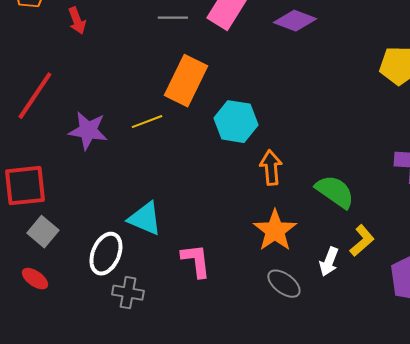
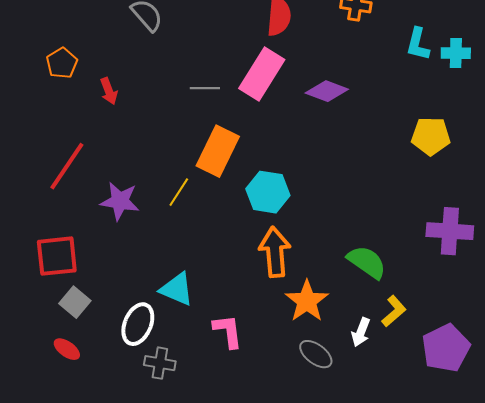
yellow line: (147, 122) -> (179, 192), turned -36
orange arrow: (271, 168) -> (275, 252), moved, size x1.4

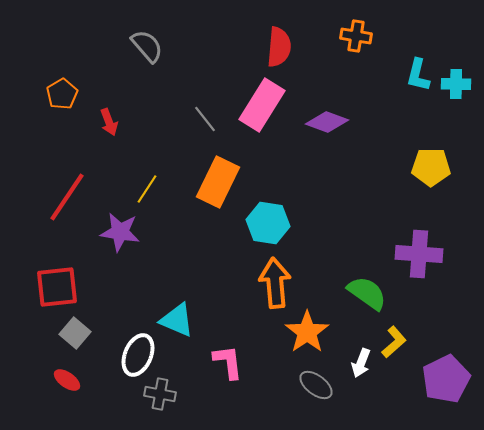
gray line: (205, 88) -> (205, 119), turned 52
yellow line: (179, 192) -> (147, 189), moved
purple cross: (450, 231) -> (419, 254), moved

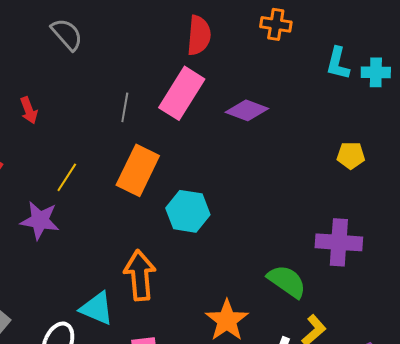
gray line: (205, 119) -> (125, 107), turned 48
yellow pentagon: (431, 167) -> (351, 155), size x0.7
orange arrow: (275, 283) -> (140, 275), moved

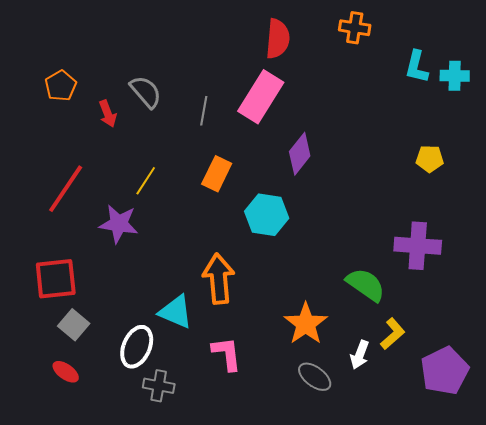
gray semicircle: (67, 34) -> (146, 92), moved
purple diamond: (247, 110) -> (300, 154), moved, turned -72
orange rectangle: (138, 170) -> (217, 174), size x0.7

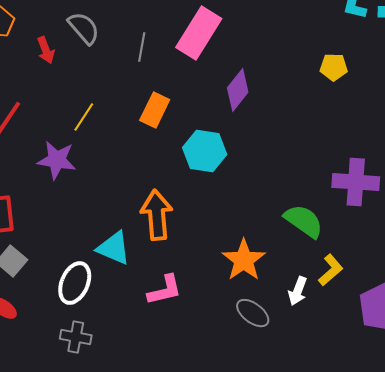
yellow pentagon: (430, 159) -> (334, 67), moved
pink L-shape: (227, 354) -> (165, 290), turned 84
gray cross: (159, 386) -> (76, 337), moved

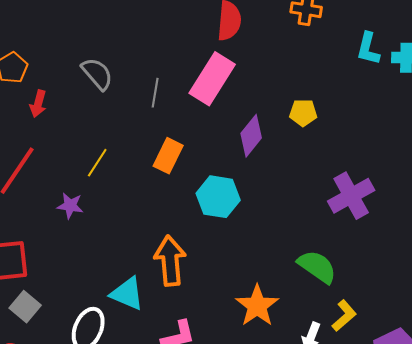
red arrow: (46, 50) -> (38, 104), moved, turned 36
yellow pentagon: (334, 67) -> (303, 113), moved
purple star: (57, 160) -> (70, 206), size x0.7
purple cross: (356, 182) -> (351, 196), moved, turned -33

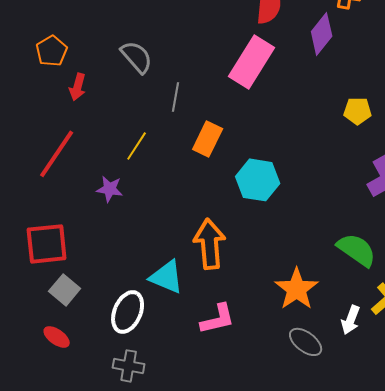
gray line: (155, 93) -> (176, 97), moved
yellow pentagon: (303, 113) -> (358, 111), moved
purple diamond: (251, 136) -> (322, 34), moved

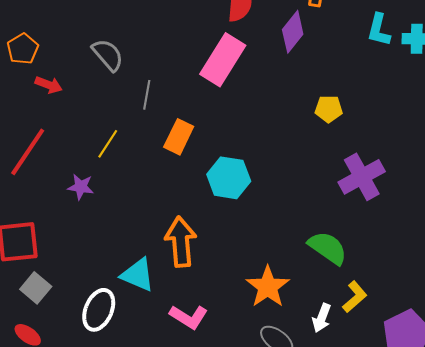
red arrow: (78, 87) -> (49, 85), turned -84
pink L-shape: (218, 319) -> (189, 317), turned 45

